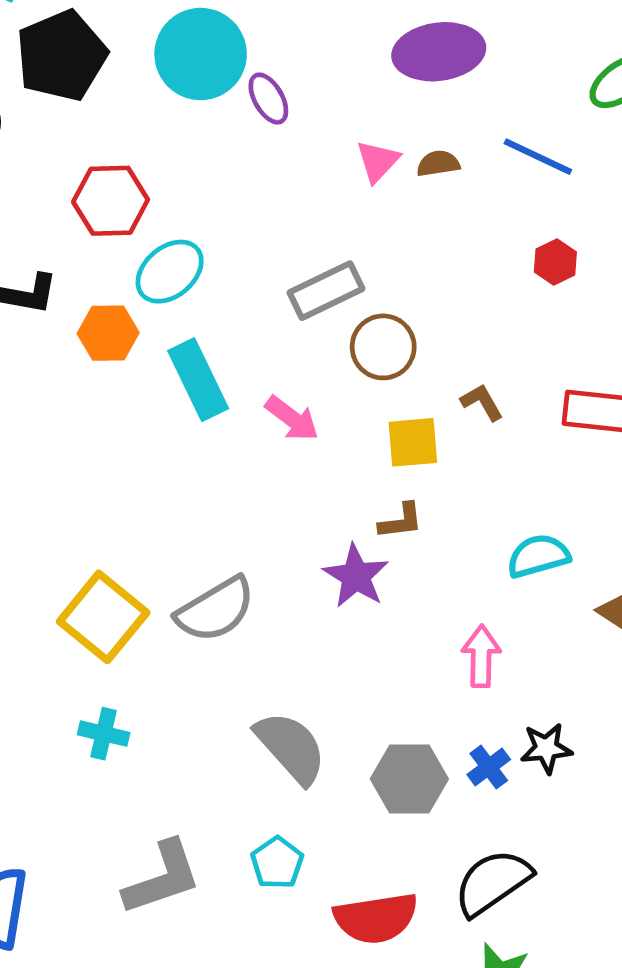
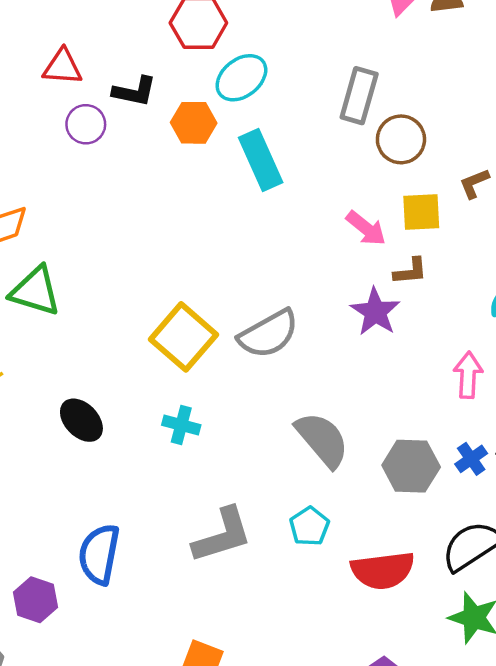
gray rectangle: (326, 291) -> (359, 96), turned -50
brown L-shape: (482, 402) -> (474, 183), turned -84
pink arrow: (292, 419) -> (366, 228), moved

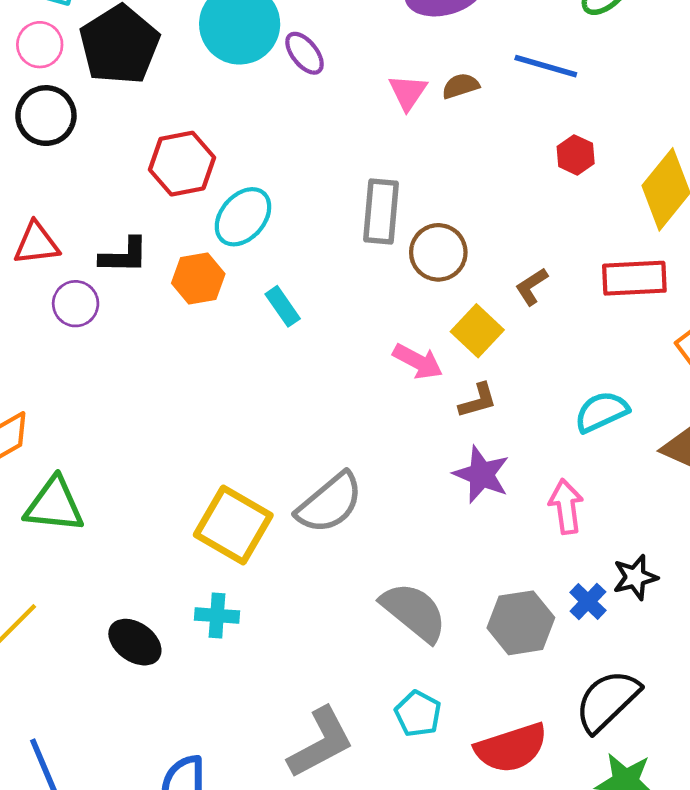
cyan rectangle: (261, 160) -> (283, 306), size x0.6
yellow square: (421, 212) -> (477, 331), turned -33
purple star: (375, 312) -> (481, 474), moved
cyan cross: (181, 425) -> (217, 616), moved

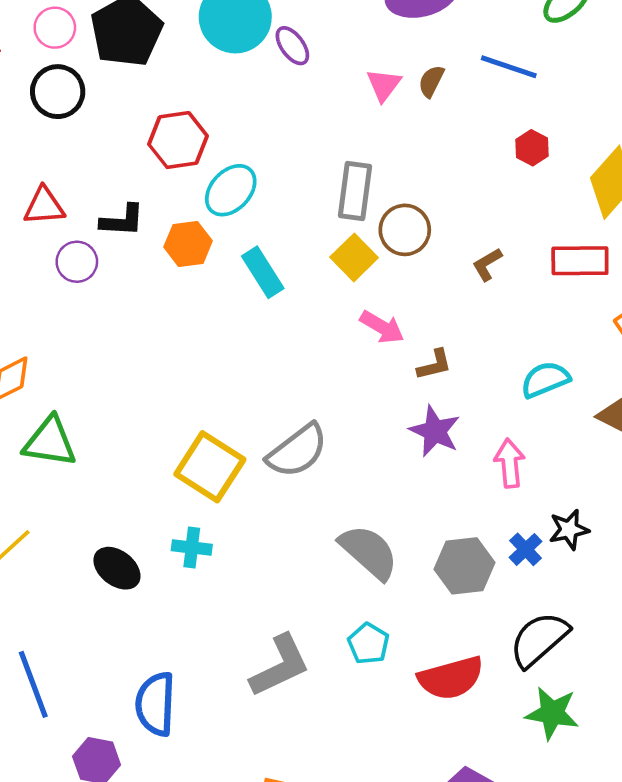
brown semicircle: (461, 86) -> (431, 81), turned -48
cyan rectangle: (283, 306) -> (263, 272), size x1.4
yellow square: (477, 331) -> (354, 257), moved

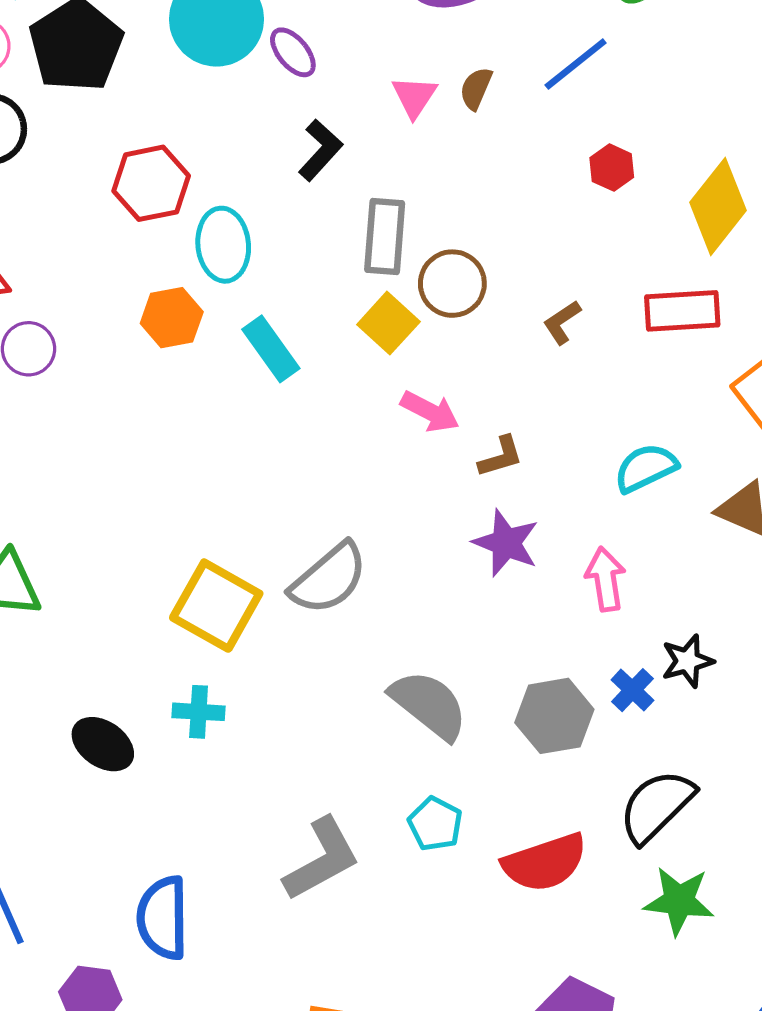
blue line: (509, 67) -> (576, 64), turned -54
cyan ellipse: (231, 190) -> (223, 245), turned -46
black L-shape: (122, 220) -> (320, 150), moved, turned -48

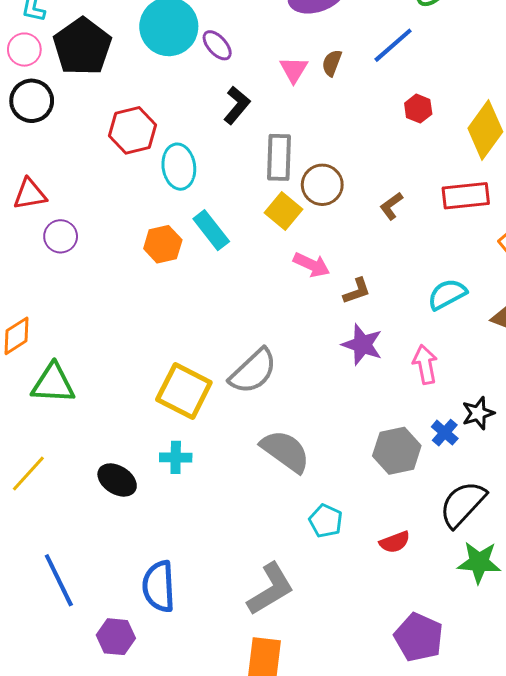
orange hexagon: (172, 318) -> (163, 244), moved
gray semicircle: (429, 705) -> (285, 451), moved
gray L-shape: (322, 859) -> (271, 589), moved
red semicircle: (545, 863) -> (395, 542), size x0.6

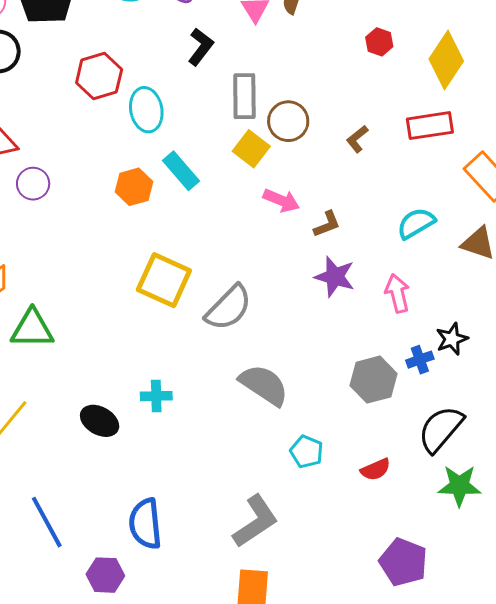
yellow square: (184, 391) -> (164, 280), moved
blue cross: (445, 433) -> (420, 360), turned 32

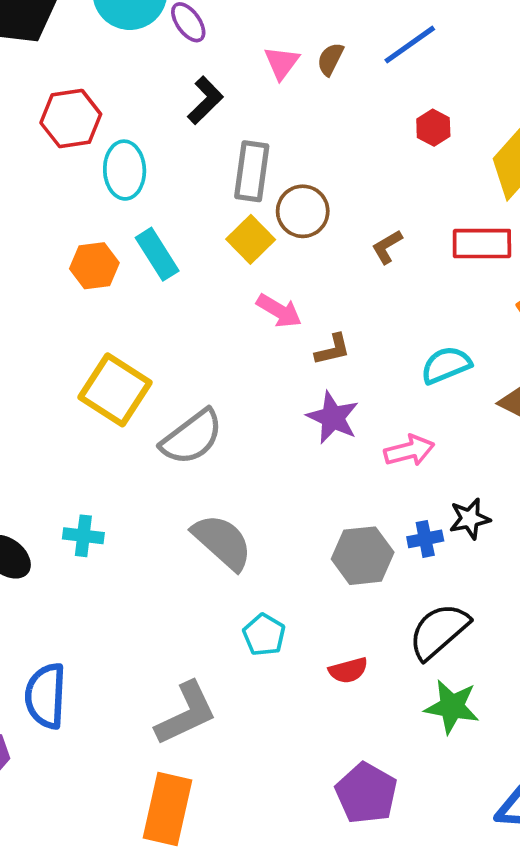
pink arrow: (397, 293) -> (409, 451), turned 81

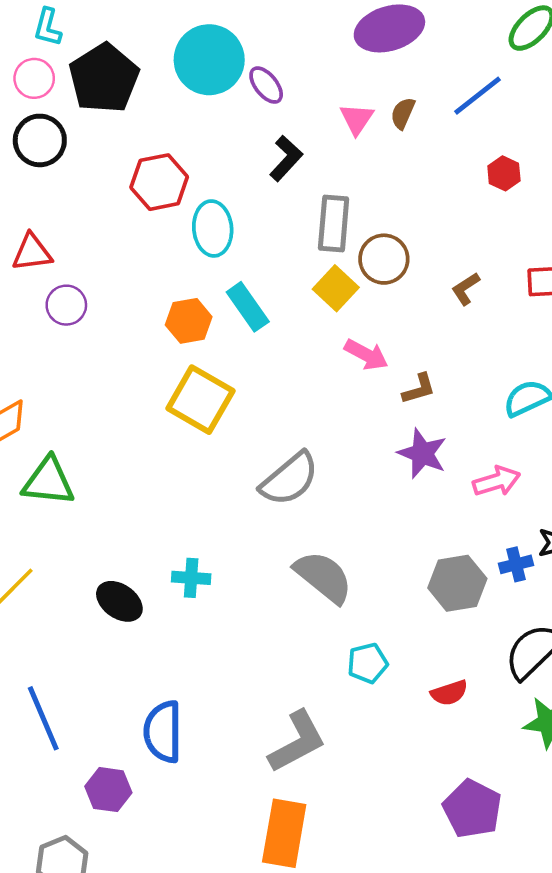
yellow square: (115, 390) -> (200, 400), moved
cyan pentagon: (264, 635) -> (368, 663), turned 30

